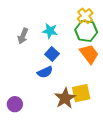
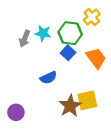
cyan star: (50, 31) -> (43, 33), moved
green hexagon: (86, 31) -> (70, 33), moved
blue square: (52, 54) -> (68, 53), moved

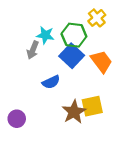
gray arrow: (25, 39) -> (33, 50), moved
blue square: (68, 53) -> (72, 56), size x1.5

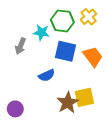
green hexagon: (74, 35) -> (62, 21), moved
gray arrow: (33, 50) -> (21, 46), moved
blue square: (72, 56) -> (66, 51), turned -30

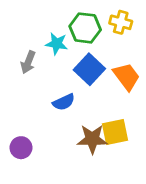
yellow cross: (89, 17) -> (121, 22), turned -35
blue square: (66, 51) -> (89, 69), turned 30
brown star: (68, 103) -> (92, 139), turned 30

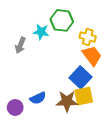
yellow cross: (121, 22) -> (88, 37), moved
blue square: (89, 69) -> (80, 77), moved
blue semicircle: (64, 102) -> (38, 98), moved

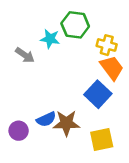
gray arrow: (20, 45) -> (25, 55), turned -77
yellow square: (84, 96) -> (102, 139), moved
brown star: (67, 101) -> (66, 123), moved

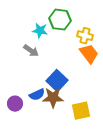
gray arrow: (25, 55) -> (31, 51), moved
blue square: (98, 94) -> (57, 81), moved

